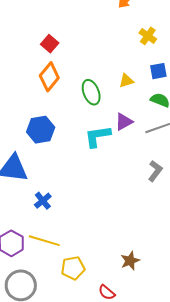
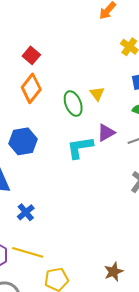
yellow triangle: (126, 81) -> (97, 94), moved, turned -49

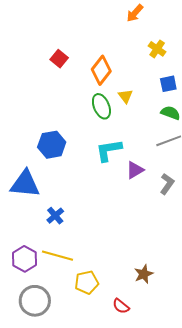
orange diamond: (31, 88) -> (101, 70), moved
purple triangle: (106, 133) -> (135, 170), moved

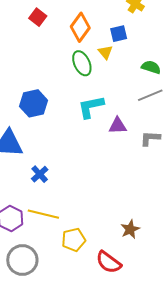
blue square: (168, 84) -> (119, 34), moved
purple triangle: (135, 170) -> (118, 126), turned 30
gray L-shape: (167, 184) -> (150, 138), turned -120
red semicircle: (121, 306) -> (109, 262), size x1.5

